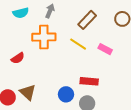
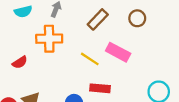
yellow line: (78, 44) -> (90, 59), moved
pink rectangle: (105, 49) -> (118, 52), size x1.5

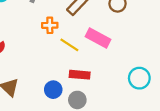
orange cross: (49, 39) -> (50, 25), moved, size x0.6

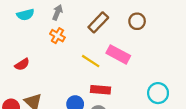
orange cross: (50, 25) -> (57, 36), moved, turned 32

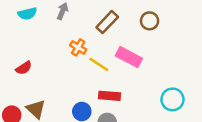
orange cross: (57, 36) -> (78, 47), moved

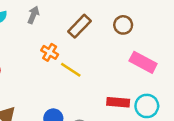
pink rectangle: (129, 57) -> (143, 62), moved
red rectangle: (110, 96) -> (118, 102), moved

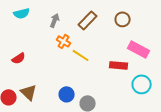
gray arrow: (33, 15) -> (55, 20), moved
red rectangle: (118, 102) -> (119, 65), moved

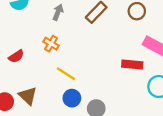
orange cross: (64, 41) -> (51, 44), moved
yellow line: (81, 55) -> (66, 74), moved

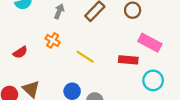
yellow line: (66, 74) -> (85, 57), moved

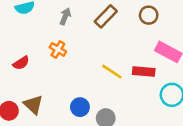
yellow line: (85, 57) -> (112, 72), moved

